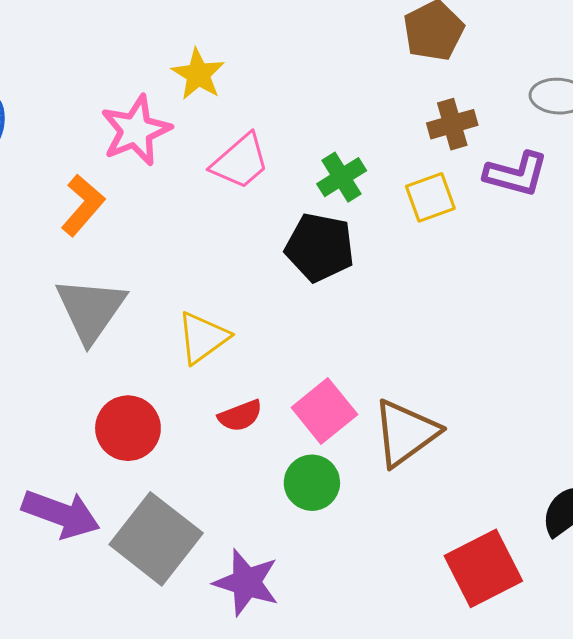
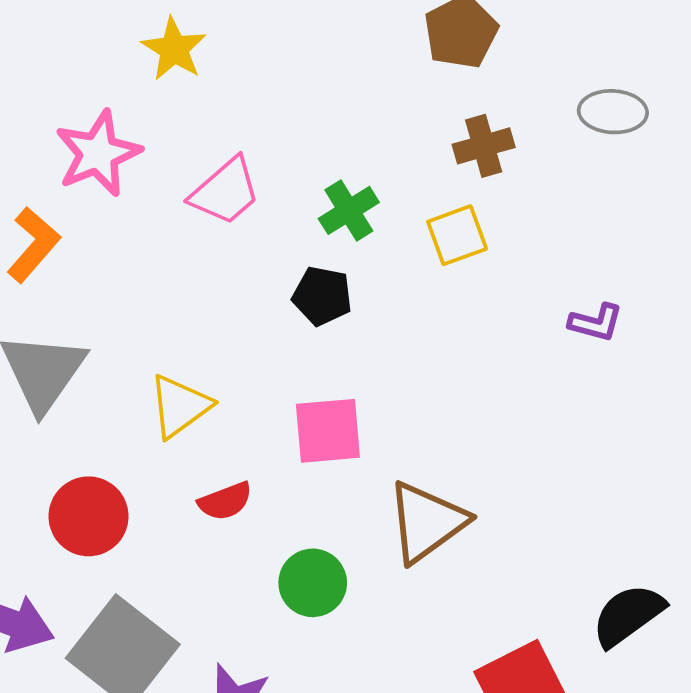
yellow star: (198, 74) -> (174, 49), moved
purple L-shape: (516, 174) -> (596, 323), moved, size x0.7
black pentagon: (320, 247) -> (322, 296), size x0.7
pink square: (324, 411) -> (328, 431), moved, turned 34

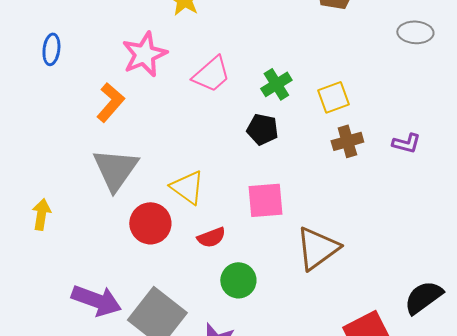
brown cross: (484, 146) -> (347, 141), moved
yellow triangle: (180, 406) -> (187, 187), turned -48
red circle: (89, 516) -> (150, 223), moved
green circle: (313, 583) -> (238, 280), moved

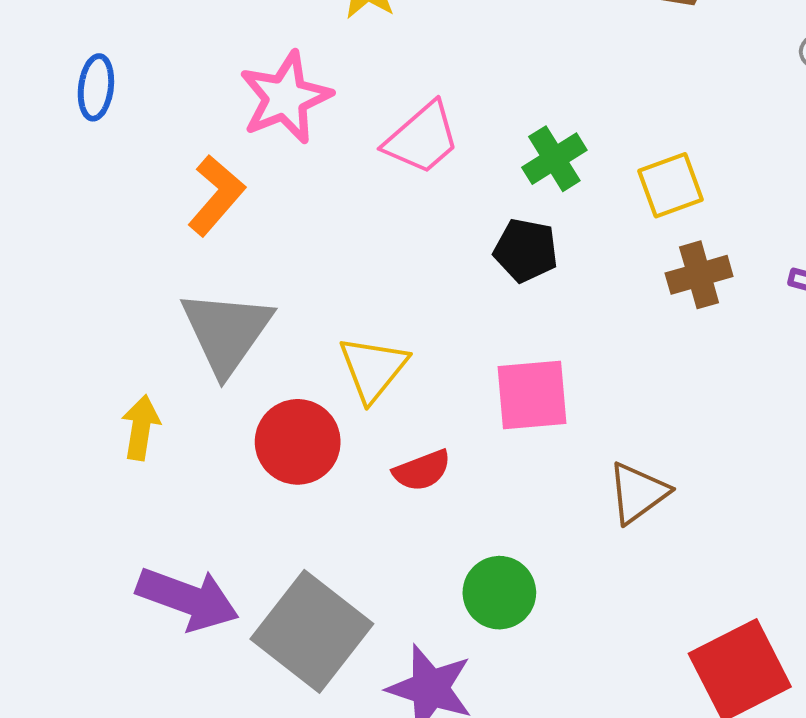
yellow triangle: (187, 187) -> (373, 369), turned 33
yellow arrow: (41, 214) -> (141, 428), moved
brown triangle: (317, 248) -> (638, 493), size x0.7
green circle: (238, 280) -> (499, 593), moved

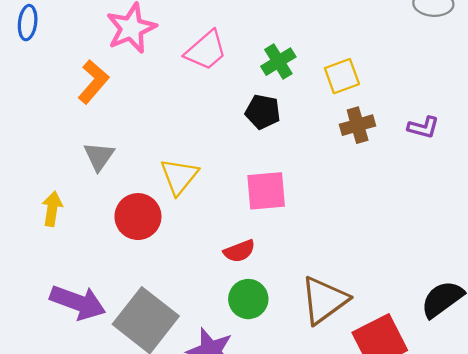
gray triangle: (226, 332) -> (99, 156), size x0.6
red semicircle: (422, 470) -> (239, 251), moved
brown triangle: (638, 493) -> (324, 300), moved, size x1.4

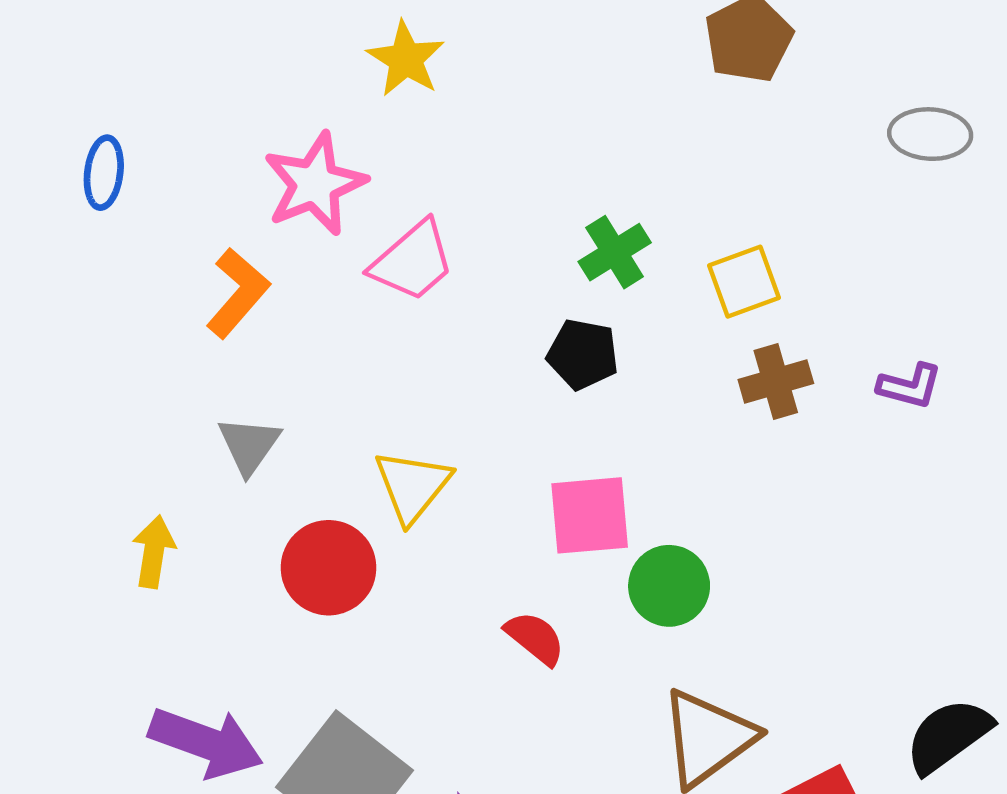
pink trapezoid: (206, 50) -> (413, 261), moved
red semicircle: (239, 251) -> (535, 638), turned -120
green circle: (248, 299) -> (669, 586), moved

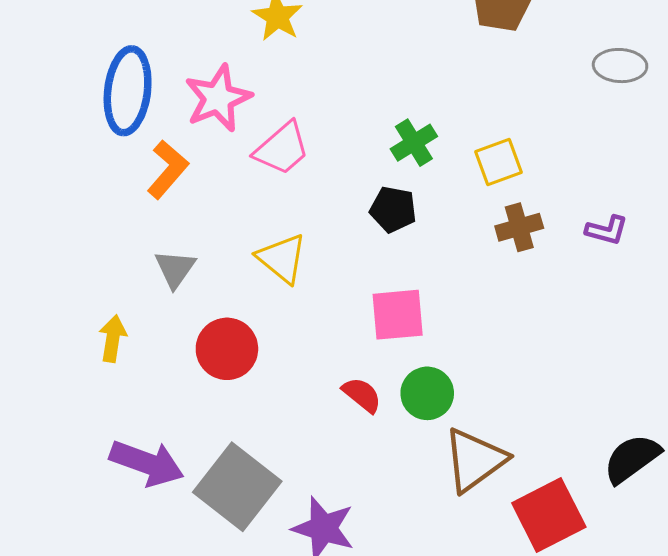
blue ellipse: (104, 173) -> (128, 91), moved, size x1.8
yellow triangle: (413, 486) -> (282, 258), moved, turned -30
green circle: (669, 586) -> (427, 393), moved

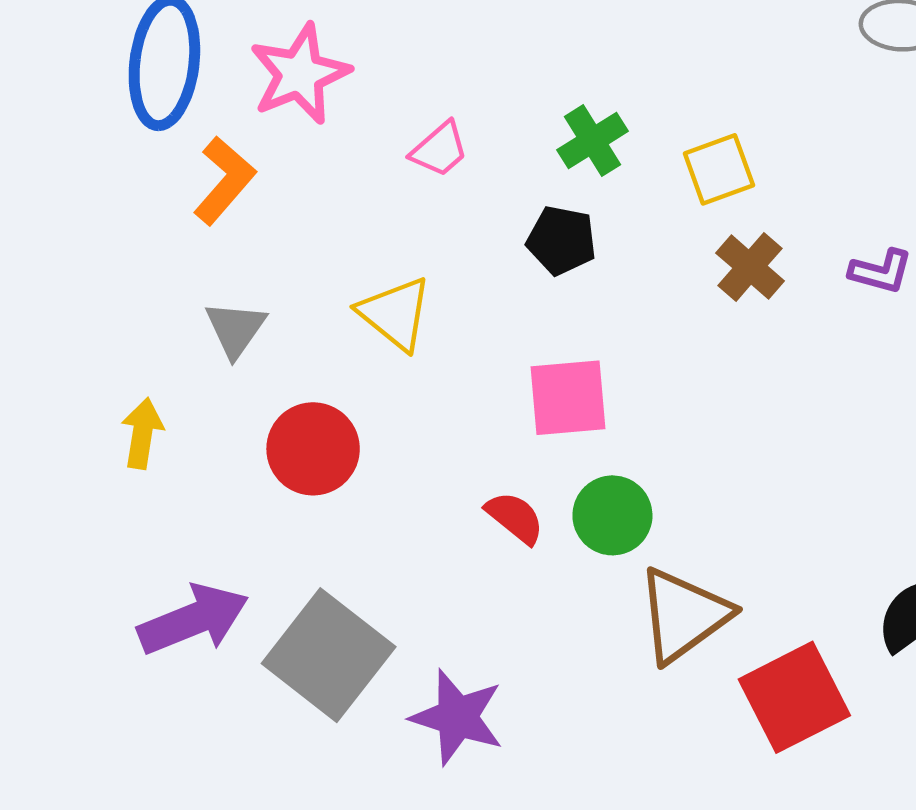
pink trapezoid: (282, 149) -> (439, 149), moved, size x0.7
brown cross: (519, 227) -> (750, 267), turned -33
purple arrow: (147, 463) -> (193, 620), turned -42

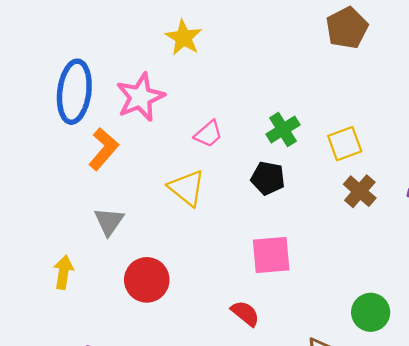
yellow triangle: (395, 314) -> (187, 188), moved
green circle: (612, 515) -> (371, 312), moved

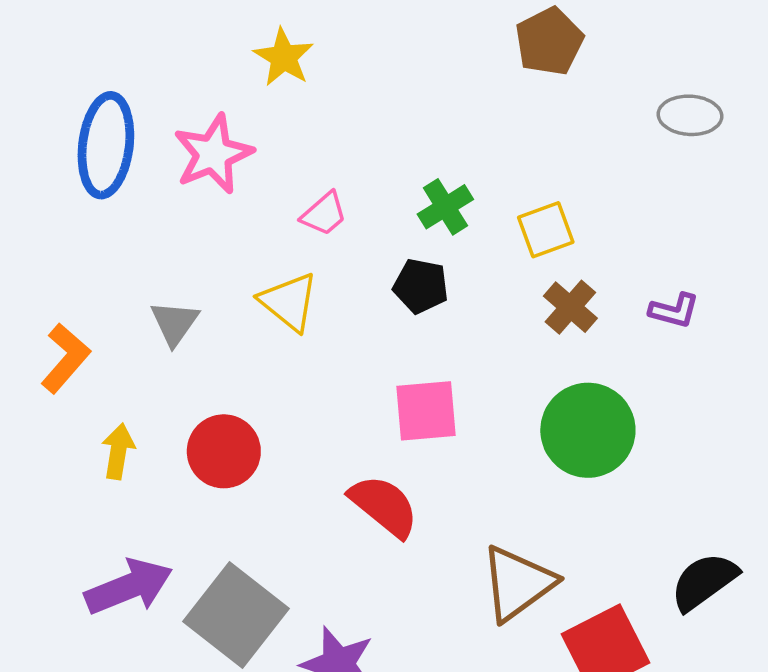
orange L-shape: (103, 149) -> (65, 358), moved
gray triangle: (109, 221) -> (175, 323), moved
yellow arrow: (63, 272) -> (118, 451), moved
green circle: (371, 312) -> (588, 430), moved, size x1.5
red semicircle: (245, 313) -> (384, 506), size x1.5

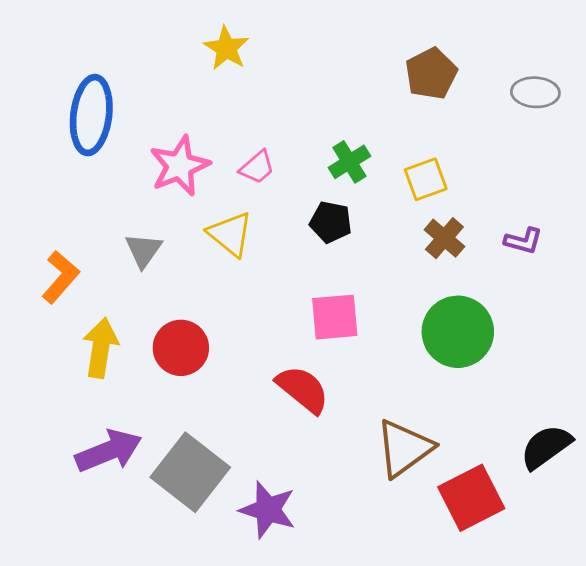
brown pentagon: (549, 41) -> (431, 74), moved
pink star: (213, 154) -> (180, 166), moved
yellow arrow: (118, 451) -> (101, 348), size x1.4

